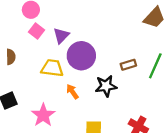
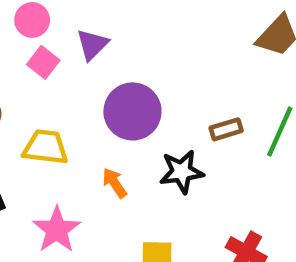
purple triangle: (61, 36) -> (92, 45), moved
yellow trapezoid: (52, 68) -> (45, 147), moved

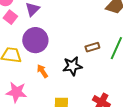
purple circle: (132, 111) -> (35, 40), moved
pink star: (57, 230) -> (16, 92), turned -30

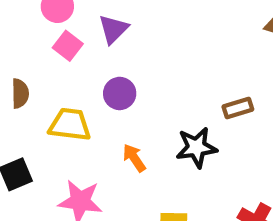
purple circle: (35, 40) -> (120, 93), size x0.6

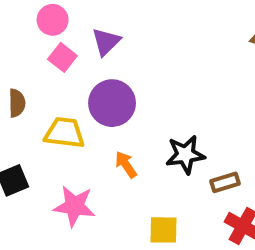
purple circle: (120, 93) -> (112, 103), size x1.5
brown rectangle: (238, 108) -> (225, 182), moved

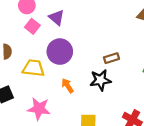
purple triangle: (106, 42) -> (57, 18), turned -35
brown rectangle: (225, 182) -> (111, 58), moved

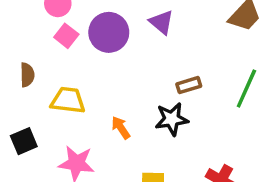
purple triangle: (57, 18) -> (161, 22), moved
purple circle: (60, 52) -> (109, 32), moved

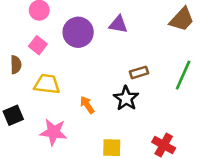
purple triangle: (161, 22) -> (118, 24), turned -30
pink square: (66, 36) -> (38, 45), moved
black star: (172, 119) -> (126, 98), turned -30

